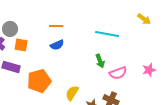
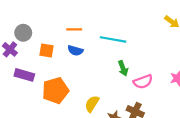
cyan line: (107, 34) -> (113, 39), moved
orange square: (21, 45) -> (46, 51), moved
blue semicircle: (57, 45) -> (75, 51), turned 40

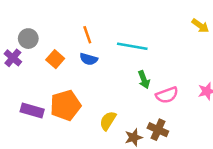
orange line: (74, 29) -> (87, 35), turned 72
orange square: (46, 51) -> (55, 59), turned 32
purple rectangle: (24, 75) -> (32, 110), moved

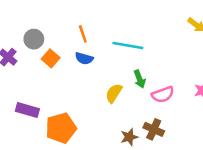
gray circle: (28, 39) -> (34, 39), moved
orange pentagon: (65, 105) -> (61, 128), moved
yellow semicircle: (108, 121) -> (114, 93), moved

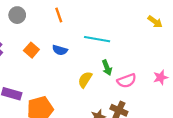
orange line: (83, 34) -> (59, 15), moved
gray circle: (34, 39) -> (17, 15), moved

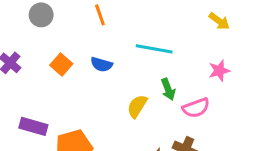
yellow arrow: (155, 22) -> (219, 21), moved
pink star: (161, 77) -> (219, 71), moved

